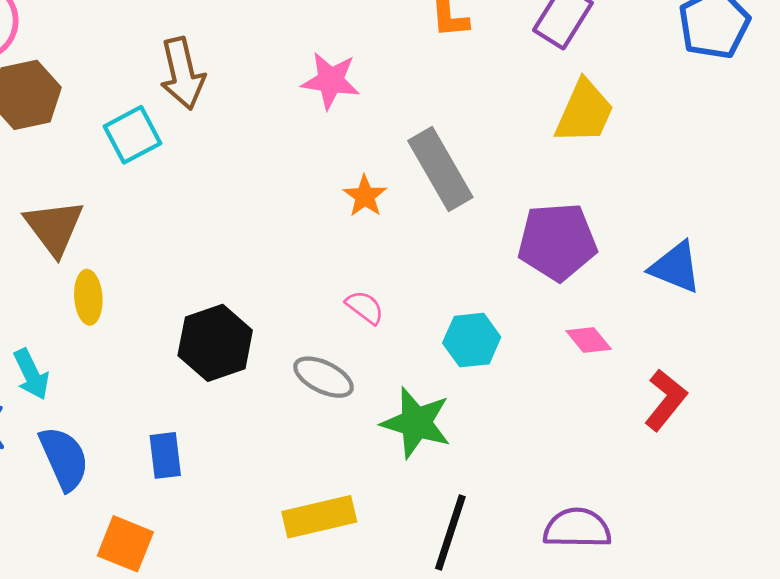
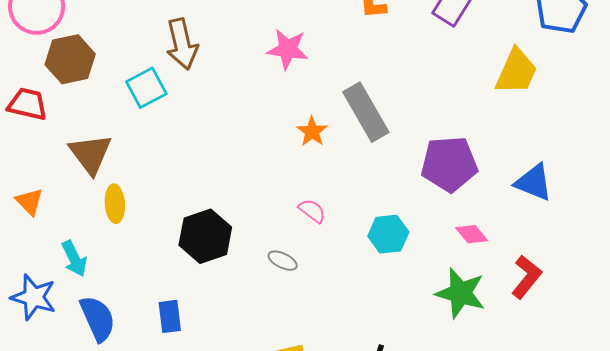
yellow trapezoid: (584, 112) -> (516, 72), moved
gray ellipse: (323, 377) -> (283, 261), size x0.7
green star: (416, 423) -> (460, 293), moved

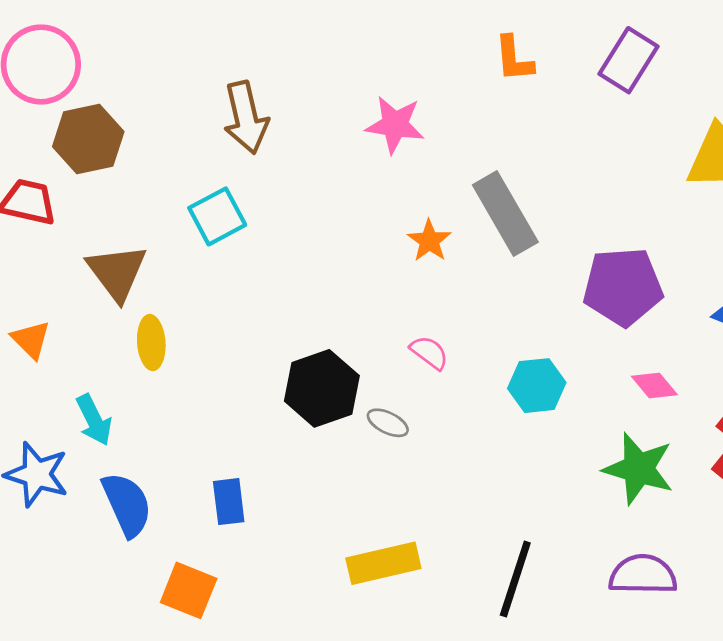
cyan square: (146, 88) -> (217, 216), moved
black hexagon: (205, 236) -> (322, 388), moved

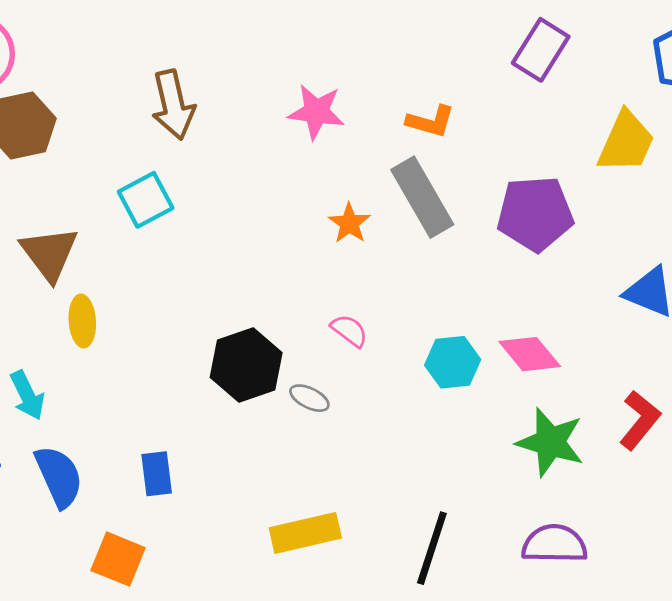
orange L-shape: (514, 59) -> (431, 121), moved, turned -69
purple pentagon: (623, 287) -> (535, 214), moved
pink diamond: (654, 386) -> (530, 354), moved, size x1.4

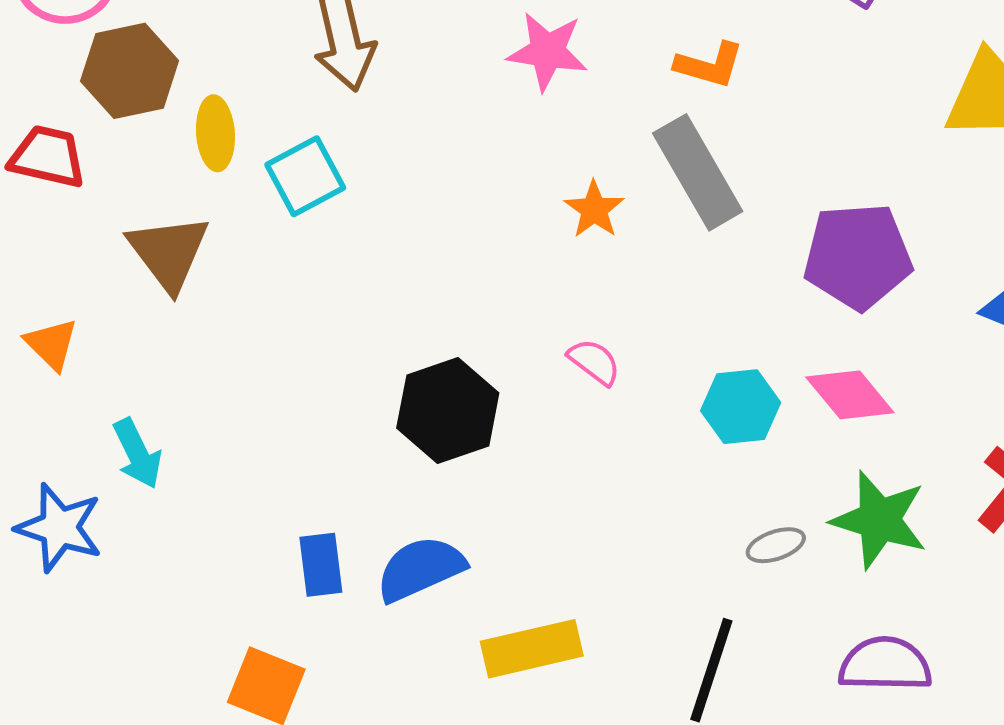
purple pentagon: (535, 214) -> (858, 256), moved
yellow ellipse: (82, 321) -> (215, 133), moved
gray ellipse: (309, 398) -> (776, 545), moved, turned -45
blue semicircle: (59, 477) -> (420, 569), moved, turned -90

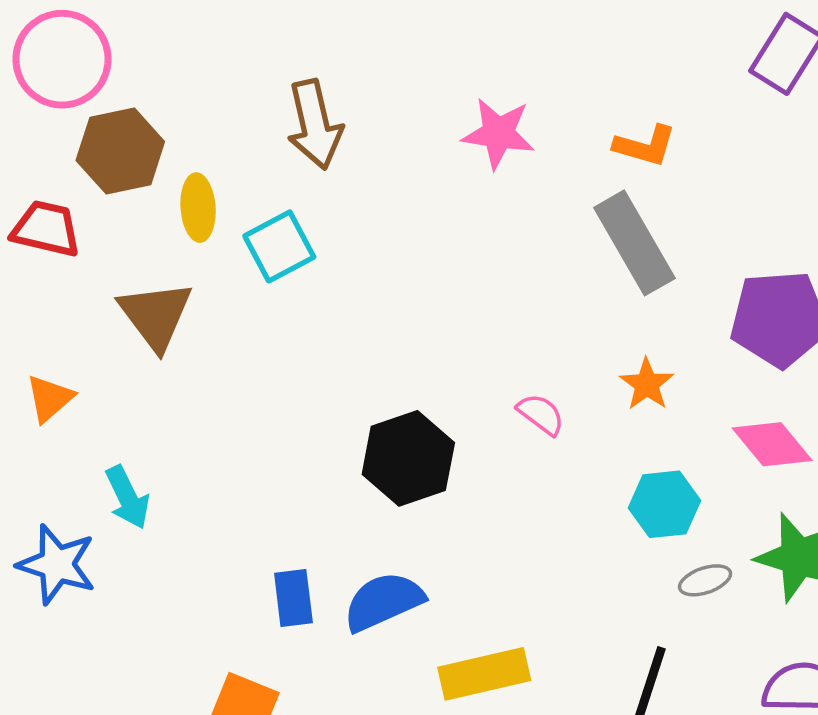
orange star: (594, 209) -> (647, 384), moved
orange triangle: (51, 344) -> (50, 398), turned 34
cyan hexagon: (741, 407) -> (664, 504), moved

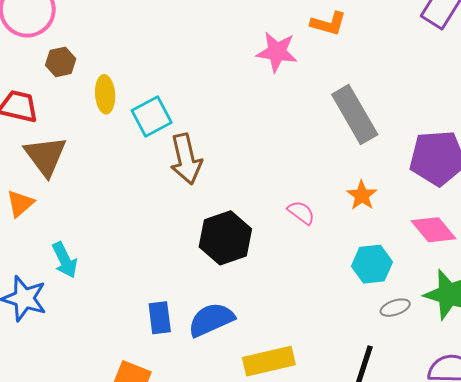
brown arrow: (315, 125) -> (186, 159), moved
orange L-shape: (645, 146) -> (328, 24), moved
brown hexagon: (120, 151) -> (61, 62), size x0.6
brown triangle: (156, 315) -> (45, 156), moved

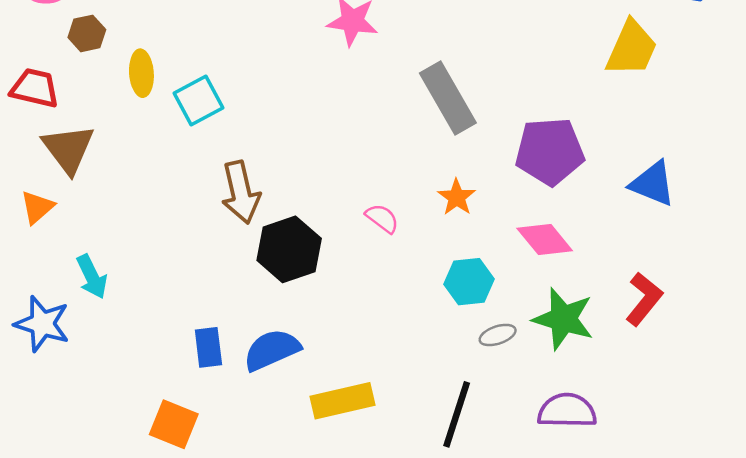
brown arrow: (186, 159) -> (241, 192), moved

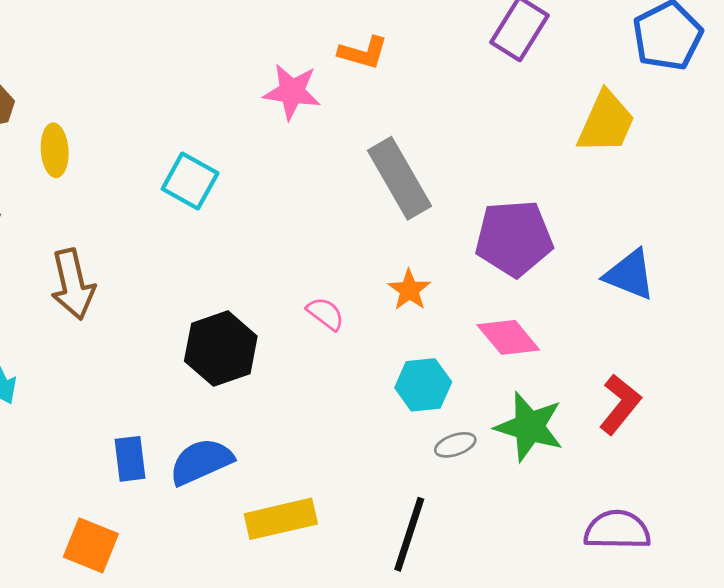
cyan square: (199, 100) -> (190, 181), moved, turned -33
brown arrow: (241, 192) -> (73, 284), moved
purple semicircle: (567, 411) -> (617, 530), moved

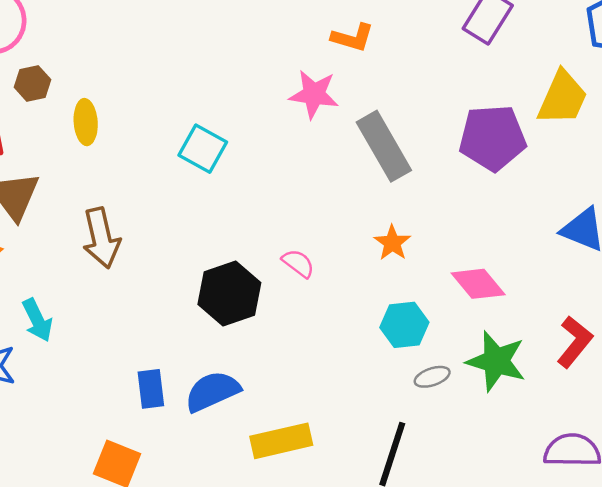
pink star: (292, 92) -> (314, 94), moved
purple pentagon: (514, 238) -> (493, 138), moved
pink semicircle: (325, 314) -> (298, 263), moved

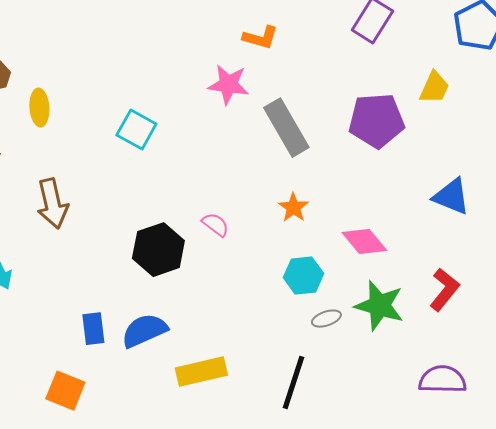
yellow trapezoid: (563, 98) -> (434, 88), size x0.7

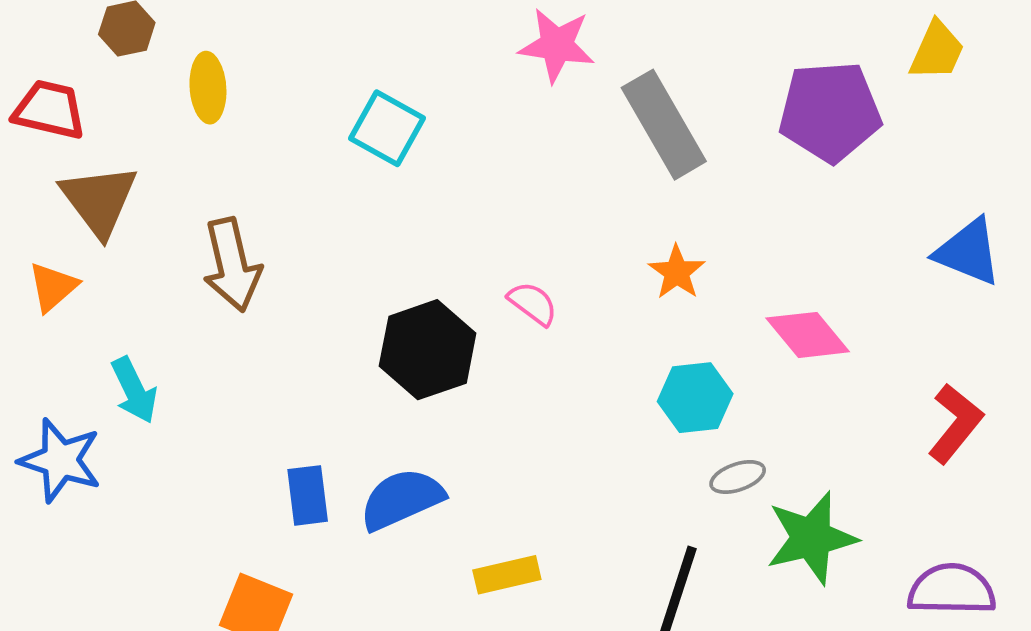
green star: (379, 306) -> (811, 538), moved, turned -30
yellow rectangle: (201, 372) -> (507, 575), size x0.7

